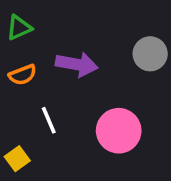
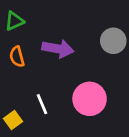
orange semicircle: (23, 75) -> (17, 57), turned 96
white line: (49, 120) -> (42, 104), moved

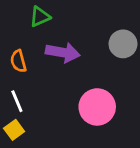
green triangle: (14, 21) -> (40, 17), moved
white line: (42, 104) -> (17, 101), moved

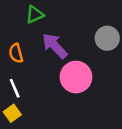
purple arrow: (63, 53) -> (55, 46), turned -144
pink circle: (97, 107) -> (76, 77), moved

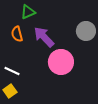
orange semicircle: (16, 53) -> (17, 34), moved
white line: (15, 88) -> (12, 71), turned -42

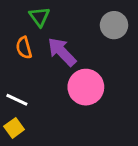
green triangle: (28, 12) -> (39, 17), turned -42
gray circle: (86, 31) -> (114, 25), moved

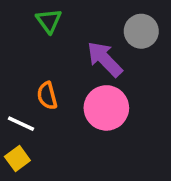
orange semicircle: (24, 48) -> (47, 96), moved
purple arrow: (62, 52) -> (105, 59), moved

